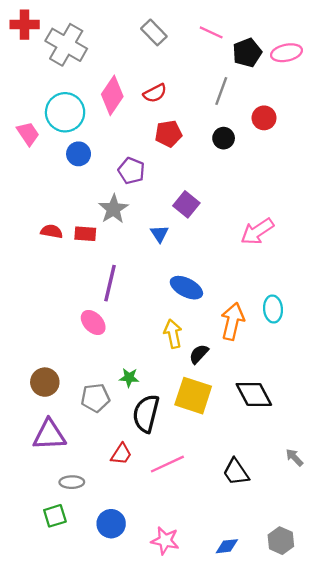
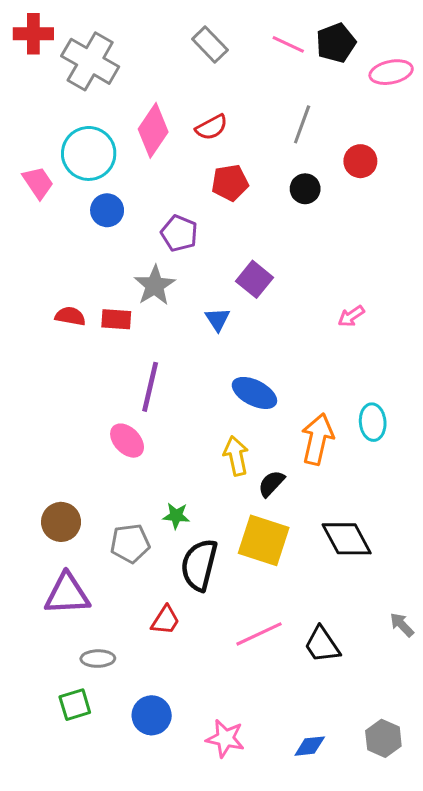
black pentagon: (247, 53) -> (336, 43), moved
pink arrow: (257, 231) -> (351, 316), size x0.6
pink line: (167, 464) -> (259, 634), moved

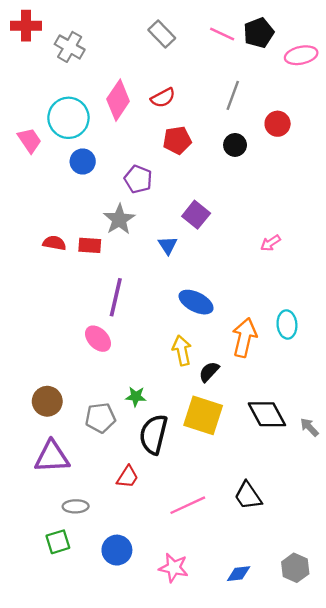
gray cross: (90, 61) -> (70, 47), size x0.7
gray arrow: (402, 625) -> (309, 427), moved
pink line: (259, 634) -> (188, 505), moved

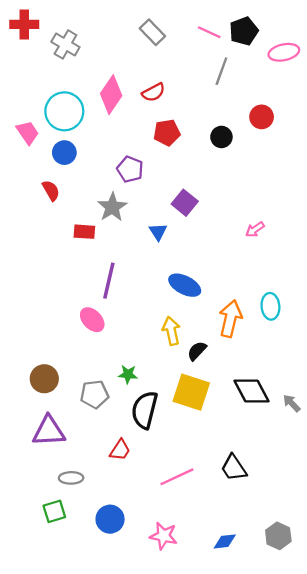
gray line: (233, 95) -> (221, 71), moved
blue circle: (83, 162) -> (64, 153), moved
red semicircle: (54, 243) -> (51, 190), moved, turned 50

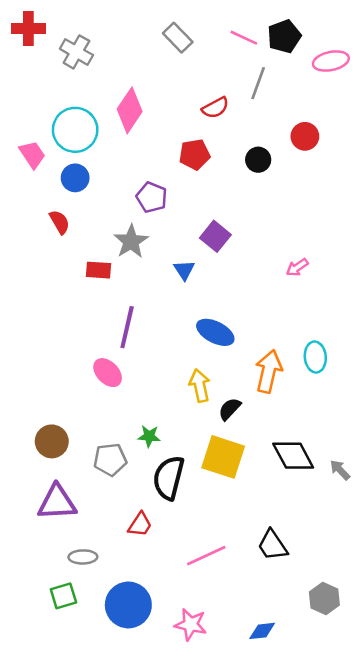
red semicircle: (153, 92) -> (215, 108), moved
blue circle: (110, 519) -> (128, 605), size x1.4
gray hexagon: (278, 536) -> (324, 598), moved

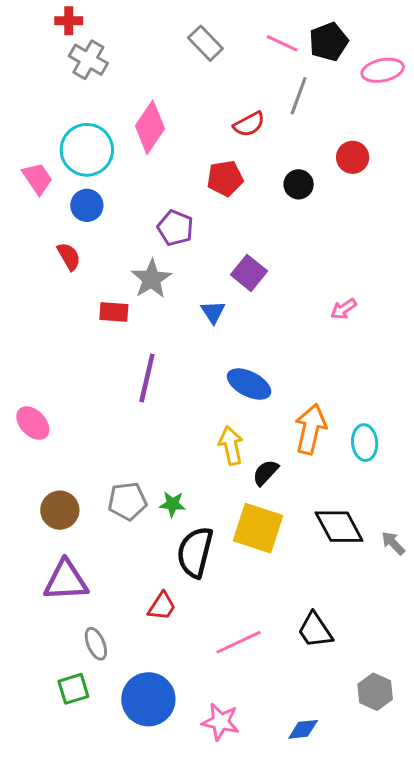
red cross: (28, 29) -> (69, 21), moved, size x0.7
cyan ellipse: (315, 357) -> (365, 443), moved
pink ellipse: (108, 373) -> (33, 423), moved
gray pentagon: (110, 460) -> (127, 501), moved
gray ellipse: (83, 557) -> (96, 644), turned 68

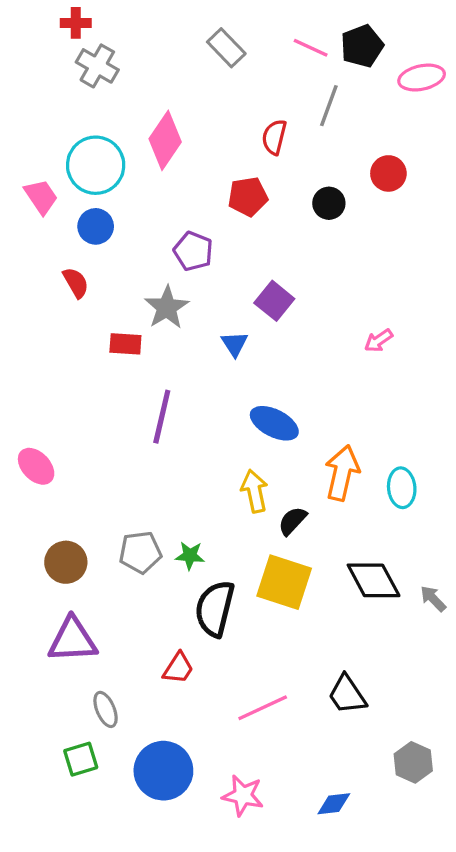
red semicircle: (249, 124) -> (274, 137), turned 132

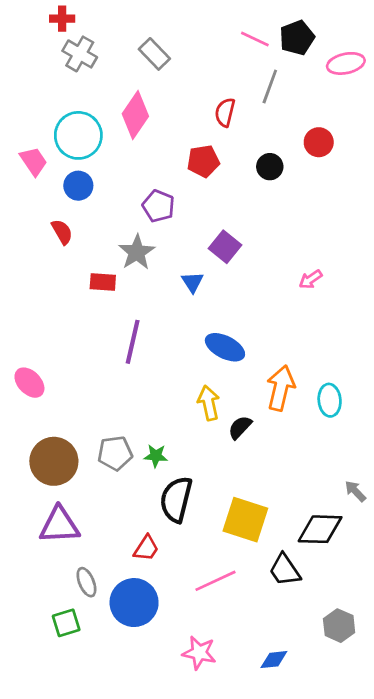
gray rectangle: (226, 48) -> (154, 54), moved
brown circle: (66, 562) -> (54, 461), size x1.4
black diamond: (374, 580) -> (320, 529), moved, turned -60
yellow square: (284, 582) -> (245, 520), moved
blue circle: (163, 771) -> (134, 603), moved

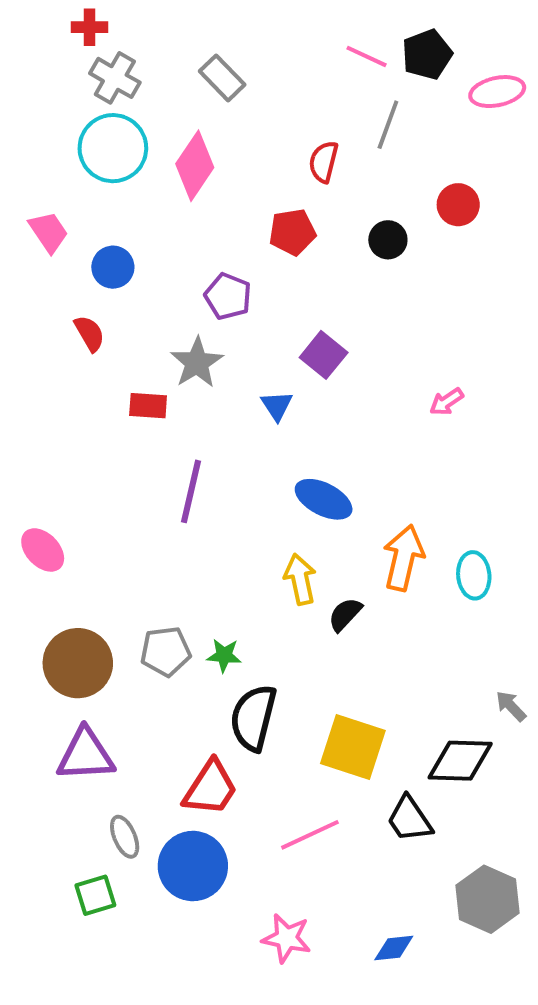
cyan circle: (78, 135) -> (113, 148), moved
red trapezoid: (146, 548) -> (210, 788), size x1.5
gray hexagon: (339, 626) -> (487, 899), size x1.4

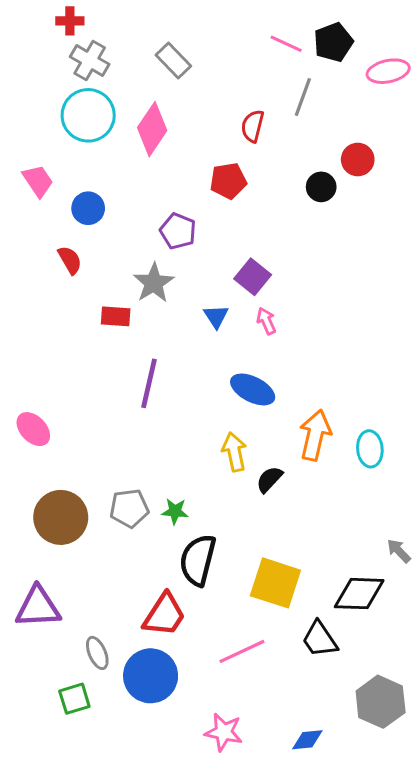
black circle: (388, 240) -> (321, 187), moved
pink arrow: (446, 402) -> (266, 321), moved, turned 100
purple triangle: (86, 755) -> (38, 607), moved

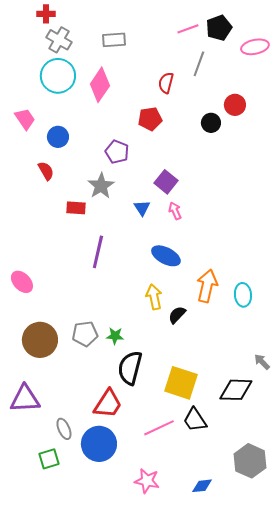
pink line: (286, 44) -> (188, 29), turned -45
gray rectangle: (173, 61) -> (114, 40), turned -50
black trapezoid: (320, 639) -> (195, 420), moved

